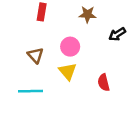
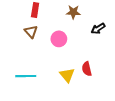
brown triangle: (35, 55) -> (31, 32), moved
yellow triangle: (68, 71) -> (67, 75), moved

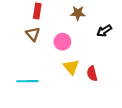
yellow triangle: (67, 75) -> (71, 67), moved

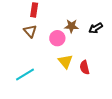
brown star: (78, 13) -> (71, 26), moved
cyan line: (27, 81) -> (25, 74), turned -30

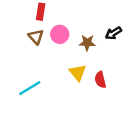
brown star: (71, 26) -> (87, 43), moved
pink circle: (57, 38) -> (60, 34), moved

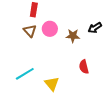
yellow triangle: (78, 73) -> (52, 84), moved

